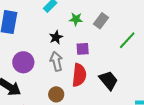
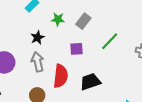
purple square: (83, 49) -> (77, 49), moved
black trapezoid: (108, 80) -> (90, 82), turned -70

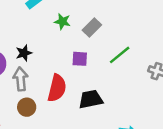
black star: (37, 38) -> (24, 53), moved
gray arrow: (38, 62) -> (21, 79), moved

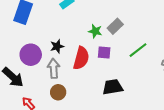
green star: (62, 21) -> (95, 31), moved
red semicircle: (57, 88) -> (81, 58), moved

